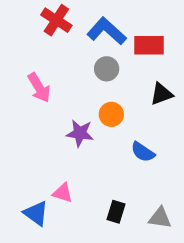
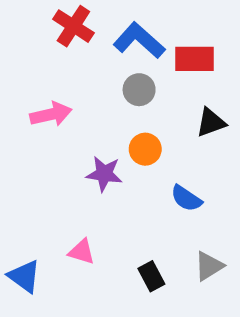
pink arrow: (39, 88) -> (51, 114), turned -72
black rectangle: (116, 212) -> (151, 276), turned -45
blue triangle: (36, 213) -> (24, 276), moved
gray triangle: (160, 218) -> (209, 266), moved, turned -40

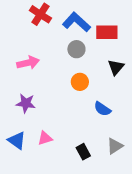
black triangle: (211, 122) -> (116, 67), turned -30
purple star: (104, 174) -> (26, 103), moved
pink triangle: (82, 252) -> (45, 138), turned -35
blue triangle: (24, 276) -> (17, 140), moved

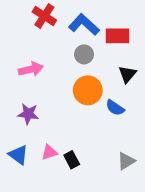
orange circle: (80, 82) -> (88, 90), size x1.5
blue semicircle: (102, 109) -> (115, 108), moved
black rectangle: (83, 152) -> (72, 160), moved

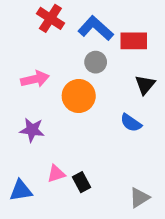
orange circle: (88, 90) -> (79, 96), moved
blue triangle: (18, 155) -> (21, 191), moved, turned -45
gray triangle: (126, 161) -> (139, 198), moved

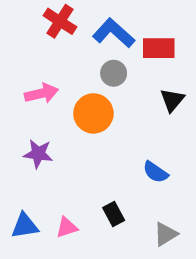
blue semicircle: (131, 123) -> (155, 172), moved
pink triangle: (56, 174) -> (67, 227), moved
black rectangle: (82, 182) -> (114, 214), moved

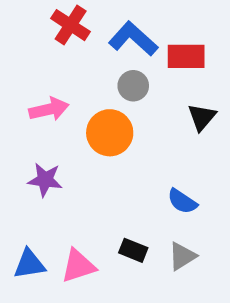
black rectangle: (114, 214) -> (133, 250), turned -40
pink triangle: (67, 227) -> (78, 266), size x1.4
gray triangle: (166, 234) -> (182, 256), moved

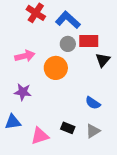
red rectangle: (186, 56) -> (89, 41), moved
blue triangle: (29, 264) -> (13, 122), moved

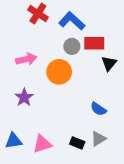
purple star: (23, 92) -> (24, 97), turned 30
blue triangle: (13, 122) -> (14, 141), moved
black rectangle: (68, 128) -> (77, 143), moved

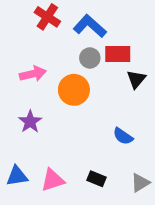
gray triangle: (98, 139) -> (140, 183), moved

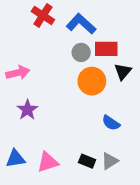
pink arrow: (33, 74) -> (18, 73), moved
orange circle: (74, 90) -> (92, 81), moved
gray triangle: (140, 183) -> (110, 161), moved

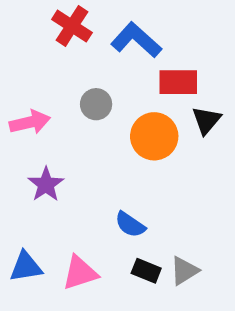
gray circle: (81, 52) -> (96, 104), moved
blue semicircle: (111, 123) -> (130, 225), moved

